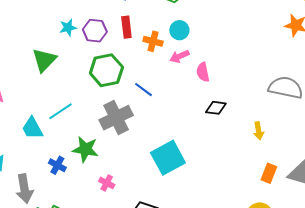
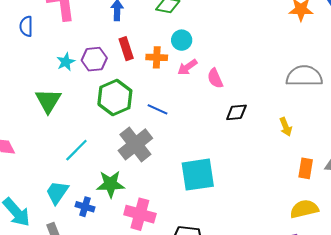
cyan trapezoid: (32, 128) -> (57, 192), moved, turned 75
cyan square: (168, 158) -> (198, 175), turned 32
pink cross: (107, 183) -> (140, 214), size x1.8

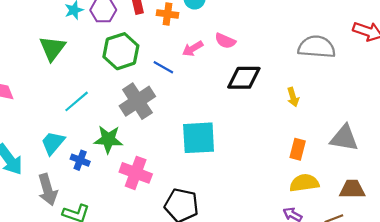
pink arrow: (187, 67) -> (193, 49), moved
pink semicircle: (215, 78) -> (225, 41), turned -48
black diamond: (236, 112) -> (244, 78), size x1.5
orange rectangle: (306, 168) -> (298, 149), moved

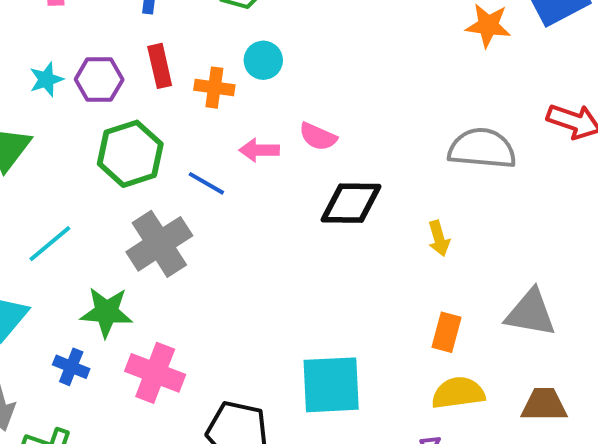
pink arrow: (193, 49) -> (259, 150), turned 30
cyan square: (199, 138) -> (331, 385), moved
blue cross: (80, 160) -> (71, 367), moved

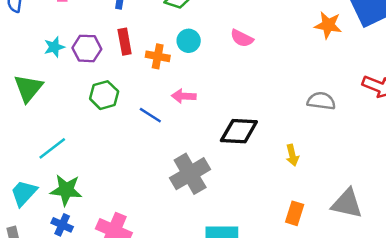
pink semicircle: (318, 137) -> (242, 38), moved
gray semicircle: (482, 149) -> (321, 101), size x0.7
green hexagon: (130, 154) -> (104, 95), size x0.7
gray cross: (159, 244) -> (190, 174), moved
green star: (106, 312) -> (66, 190), moved

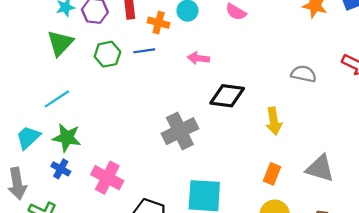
green triangle: (28, 88) -> (60, 43), moved
pink arrow: (184, 96) -> (198, 58), moved
blue line: (150, 115) -> (144, 51), moved, turned -45
yellow arrow: (292, 155) -> (274, 121), size x1.4

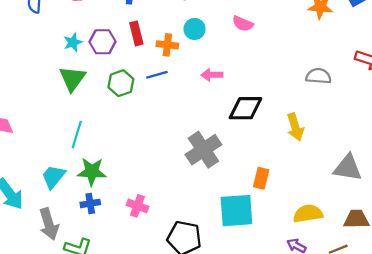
cyan line: (57, 99) -> (77, 135), turned -32
blue cross: (61, 169) -> (90, 203), turned -30
orange rectangle: (272, 174) -> (261, 178), moved
pink cross: (107, 178) -> (137, 206), size x0.7

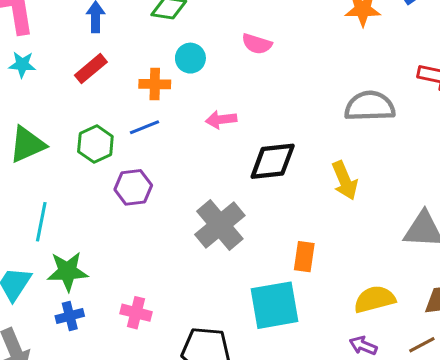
red rectangle: (136, 33) -> (91, 69), moved, turned 70
cyan star: (73, 42) -> (22, 65), moved, turned 30
purple hexagon: (102, 42) -> (133, 187), moved
gray semicircle: (318, 76) -> (370, 106), size x1.4
green triangle: (72, 79) -> (27, 144), turned 36

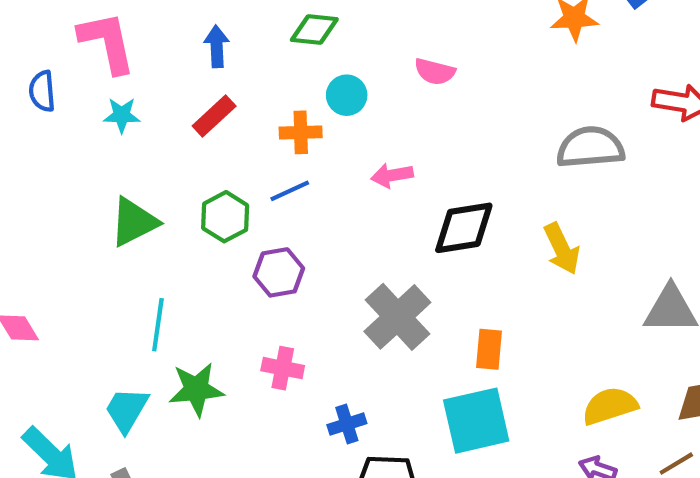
orange rectangle: (304, 257) -> (489, 349), moved
pink cross: (136, 313) -> (283, 368), moved
blue cross: (70, 316) -> (347, 424), moved

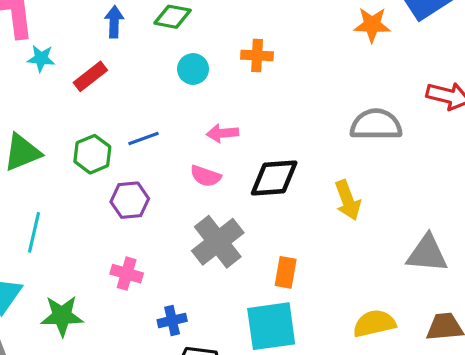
blue arrow: (217, 46) -> (114, 22), moved
pink semicircle: (435, 72) -> (206, 176), moved
cyan star: (122, 115) -> (41, 58), moved
orange cross: (301, 132) -> (257, 55), moved
green star: (196, 389) -> (62, 316), moved

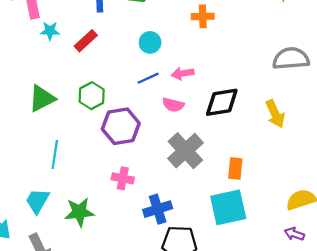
cyan circle: (193, 69) -> (150, 42), moved
blue line: (143, 139) -> (148, 78), moved
purple hexagon: (130, 200) -> (121, 126), size x1.4
blue cross: (172, 321) -> (158, 209), size x1.4

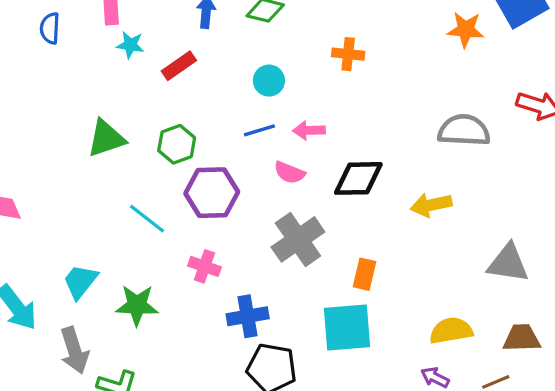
yellow arrow: (275, 114) -> (431, 205), turned 96
cyan line: (55, 155) -> (147, 219), moved, turned -68

